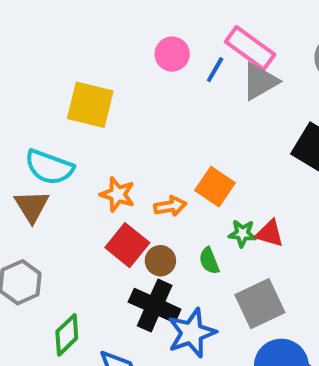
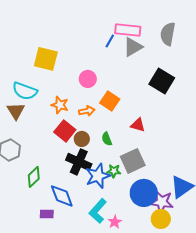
pink rectangle: (250, 48) -> (128, 30), turned -30
pink circle: (172, 54) -> (88, 79), moved
green star: (242, 233) -> (114, 171), moved

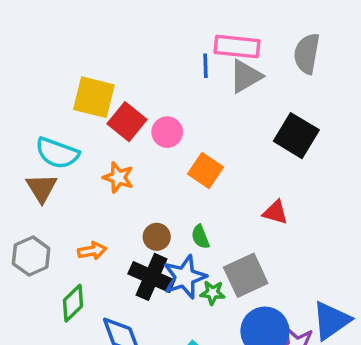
blue line: (110, 41) -> (206, 66), turned -32
orange arrow: (87, 111) -> (92, 251), moved
red triangle: (138, 125) -> (275, 212), moved
red square: (65, 131) -> (127, 122), moved
blue star: (98, 176) -> (185, 277), moved

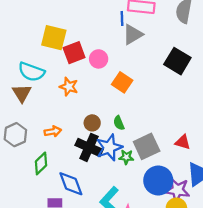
gray triangle: (246, 76) -> (133, 34), moved
red square: (127, 122) -> (74, 53), turned 30
red triangle: (275, 212) -> (183, 142), moved

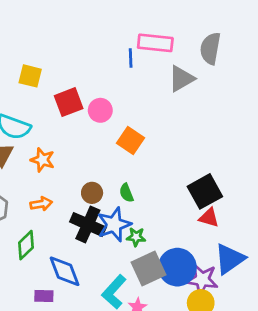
gray triangle: (133, 34) -> (181, 79), moved
yellow square: (54, 38) -> (30, 76), moved, size x0.7
black square: (177, 61) -> (205, 191), moved, turned 30
orange star: (69, 87) -> (43, 160), moved
gray square: (147, 146) -> (148, 268), moved

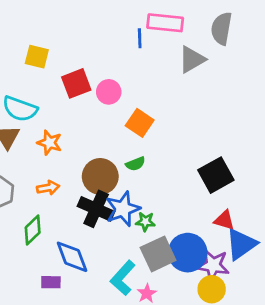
brown circle: (92, 193) -> (100, 176), size x1.6
green semicircle: (126, 193) -> (135, 164), moved, turned -90
red triangle: (209, 218) -> (224, 220), moved

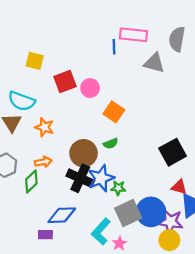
gray triangle: (192, 59) -> (154, 63), turned 45
green diamond: (33, 230) -> (31, 181), moved
blue diamond: (72, 257) -> (62, 215), turned -72

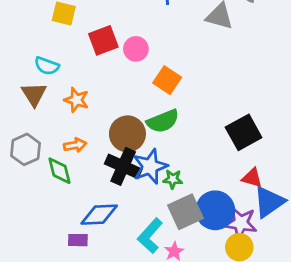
cyan semicircle: (22, 101) -> (47, 66), size x0.7
green semicircle: (111, 143) -> (163, 121), size x1.6
green diamond: (31, 181) -> (59, 171), turned -60

